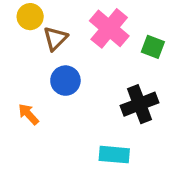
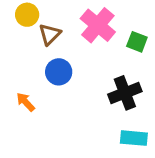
cyan rectangle: (114, 155) -> (134, 138), moved

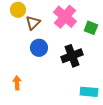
black cross: (125, 93) -> (72, 56), moved
orange arrow: (26, 102) -> (17, 83), moved, turned 40

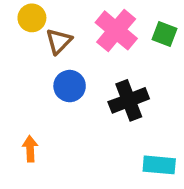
green square: (91, 28) -> (165, 34), moved

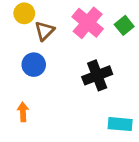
green square: (165, 34) -> (124, 25), turned 30
blue circle: (70, 86) -> (34, 65), moved

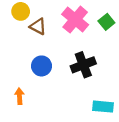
brown triangle: (45, 31) -> (38, 27), turned -48
blue circle: (34, 65) -> (42, 66), moved

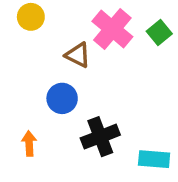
brown triangle: (38, 27) -> (78, 55), moved
black cross: (83, 65) -> (100, 137), moved

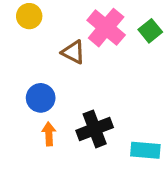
blue circle: (62, 98) -> (41, 98), moved
orange arrow: (29, 144) -> (49, 134), moved

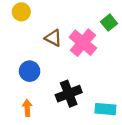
pink cross: (106, 28) -> (83, 43), moved
orange arrow: (49, 134) -> (27, 108), moved

